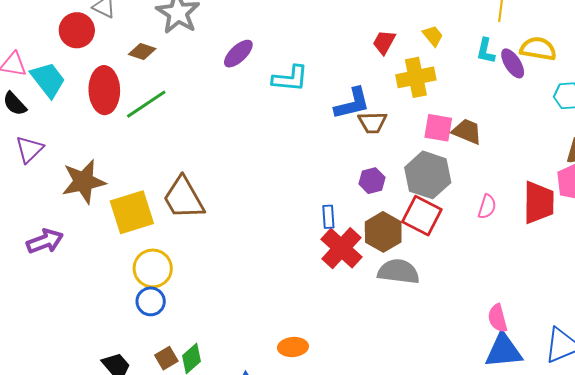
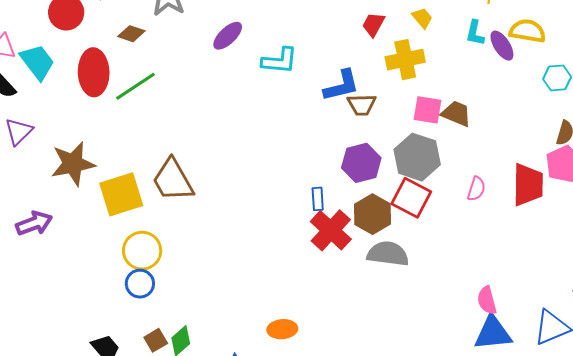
purple hexagon: (372, 181) -> (361, 163), size x1.5

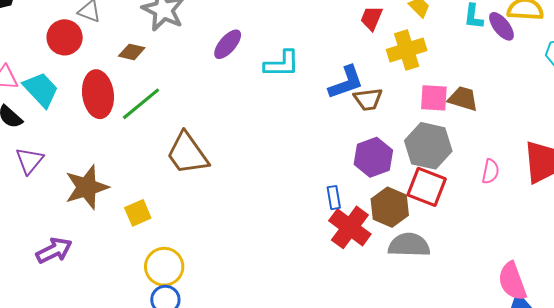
brown trapezoid: (173, 180) -> (187, 154), moved
yellow square: (121, 194) -> (138, 213), size x0.6
pink semicircle: (487, 300) -> (512, 281), size x1.4

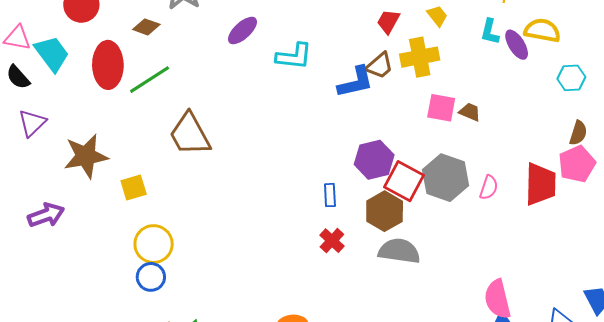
brown trapezoid: (368, 99) -> (379, 66), moved, turned -40
brown trapezoid: (463, 99) -> (470, 112), size x0.7
gray hexagon: (428, 146) -> (446, 178), moved
red square: (427, 187) -> (404, 181), moved
red cross: (350, 227) -> (332, 241), moved, size x0.6

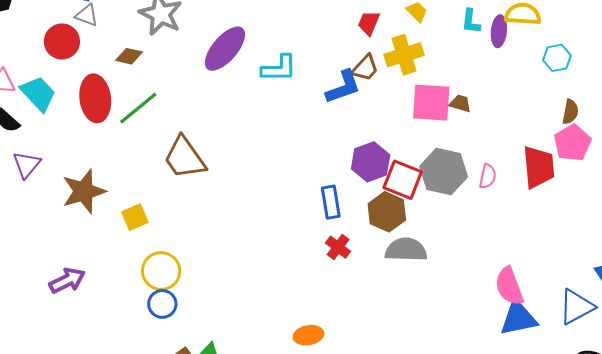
purple ellipse: (242, 30) -> (225, 49), size x1.5
purple ellipse: (517, 45) -> (499, 31), turned 44
pink square: (441, 108) -> (431, 103), size x1.4
blue rectangle: (330, 195) -> (331, 202), size x1.4
purple arrow: (46, 215) -> (67, 280), moved

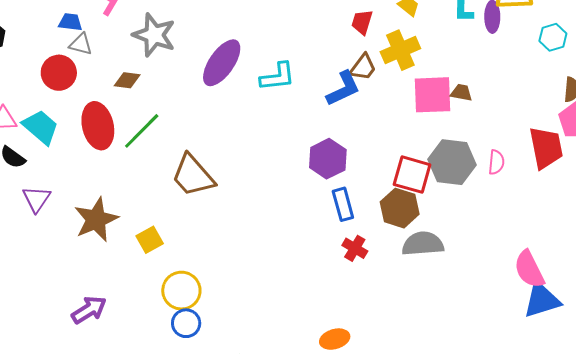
purple hexagon: (371, 162) -> (328, 159), moved

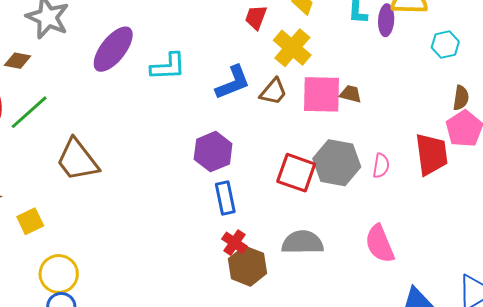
yellow cross: (400, 50) -> (292, 48), turned -30
brown trapezoid: (363, 67) -> (273, 92), moved
brown hexagon: (400, 208) -> (248, 266), moved
pink semicircle: (529, 269) -> (380, 244), moved

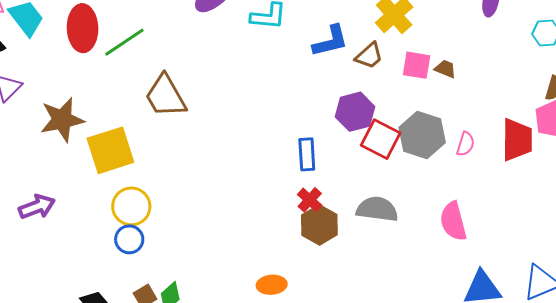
pink square: (322, 94) -> (417, 65), size x0.7
purple hexagon: (213, 152) -> (355, 112), moved
yellow square: (30, 221) -> (110, 150), size x1.8

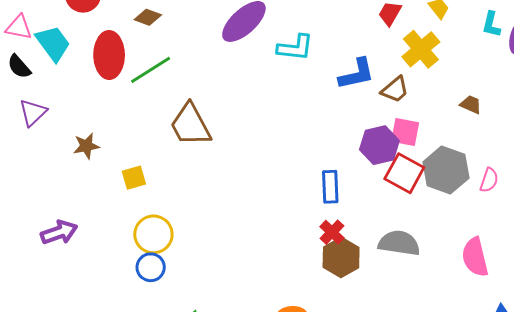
pink square: (417, 65) -> (405, 132), moved
brown star: (62, 120) -> (86, 146), size x0.6
yellow square: (110, 150) -> (134, 178), size x0.5

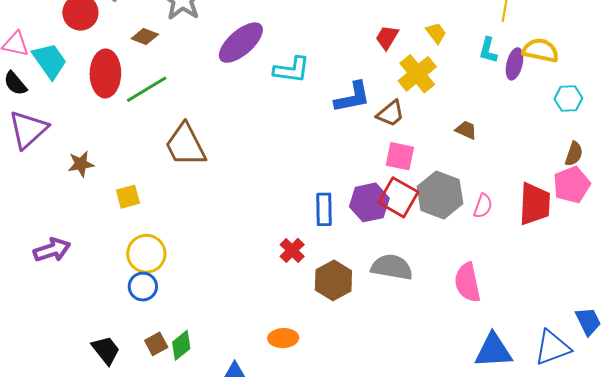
purple triangle: (33, 112) -> (28, 130), size x1.4
purple hexagon: (379, 145) -> (369, 202), moved
red cross: (332, 232) -> (292, 250), moved

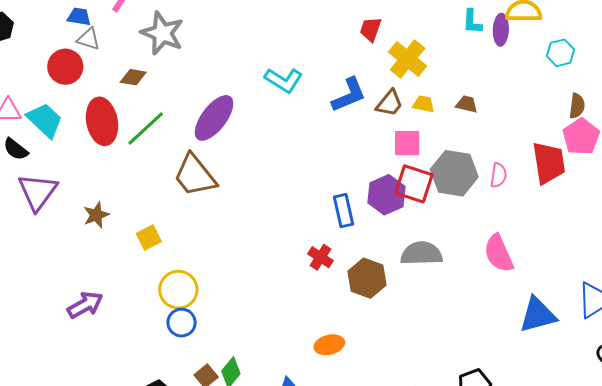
yellow trapezoid: (436, 33) -> (424, 104), moved, turned -30
purple ellipse: (241, 43) -> (214, 118), moved
cyan L-shape: (292, 70) -> (284, 80), turned 36

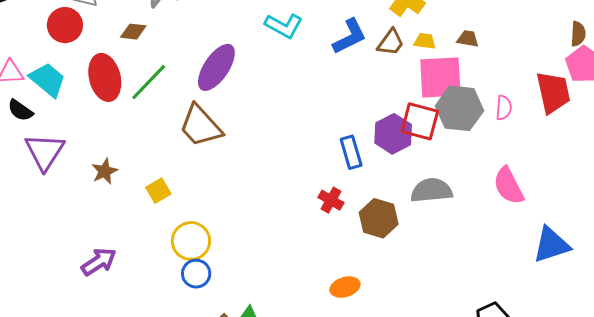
pink square: (407, 143) -> (440, 77), moved, size x1.6

